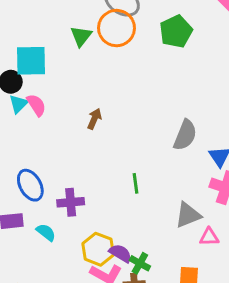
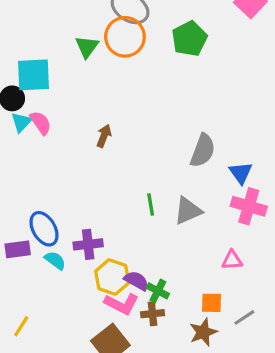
blue ellipse: (30, 185) -> (44, 229), moved
purple cross: (71, 202) -> (88, 244), moved
gray triangle: (188, 215) -> (188, 211), moved

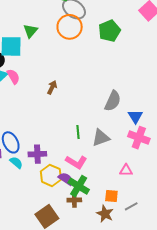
green triangle: (87, 47) -> (30, 31), moved
green cross: (158, 291) -> (79, 186), size x1.5
pink L-shape: (121, 304) -> (76, 162), moved
brown star: (203, 332) -> (105, 214), turned -30

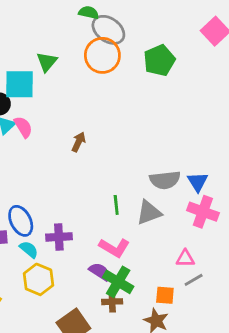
gray semicircle: (113, 101) -> (165, 180), moved, turned 60
yellow hexagon: (51, 175) -> (38, 279), moved
gray line: (131, 206) -> (194, 280), moved

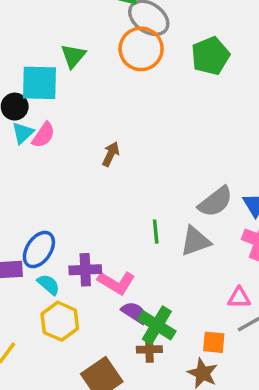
pink semicircle: (23, 127) -> (43, 135), turned 65
gray semicircle: (165, 180) -> (215, 202), turned -32
blue ellipse: (21, 221) -> (39, 250), turned 60
pink L-shape: (114, 248) -> (116, 283), moved

